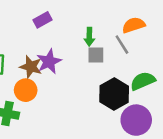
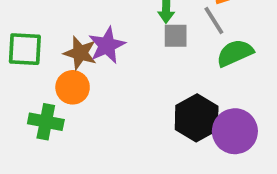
green semicircle: (143, 81) -> (235, 53), moved
black hexagon: (114, 94) -> (197, 118), moved

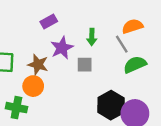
gray square: (176, 36) -> (85, 65), moved
purple star: (107, 45) -> (62, 48), moved

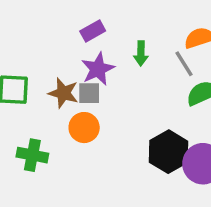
purple rectangle: (49, 21) -> (93, 31), moved
gray square: (85, 65) -> (89, 93), moved
orange circle: (33, 86) -> (84, 128), moved

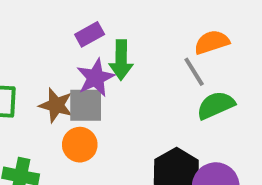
green arrow: (141, 53) -> (121, 60), moved, size x1.4
gray square: (89, 93) -> (86, 105), size x1.4

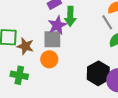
brown star: (56, 105) -> (25, 46), moved

